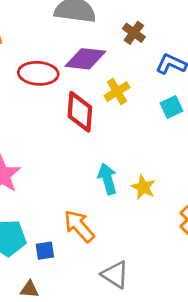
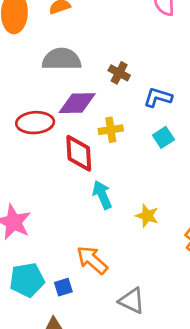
yellow cross: (117, 92) -> (111, 130), turned 30
cyan arrow: (107, 179) -> (102, 195), moved

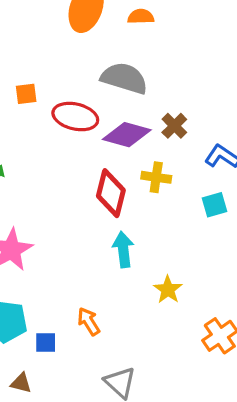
brown cross: (119, 73) -> (174, 126), moved
red ellipse: (35, 123) -> (75, 117), moved
orange arrow: (92, 260) -> (89, 321), size x0.7

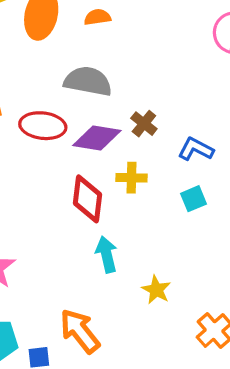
orange arrow: (89, 321) -> (80, 331), size x1.6

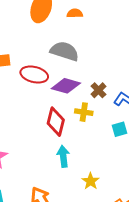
brown cross: (144, 124) -> (99, 90), moved

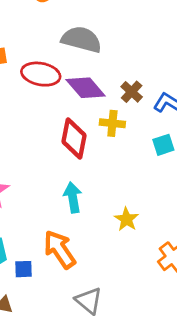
purple diamond: (66, 86) -> (86, 88), turned 36
cyan arrow: (63, 156) -> (73, 197), moved

